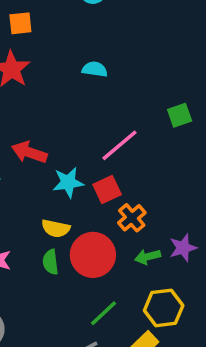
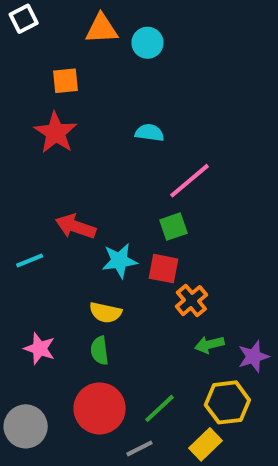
green square: (180, 115) -> (173, 227), moved
pink line: (119, 145) -> (189, 181), moved
red square: (107, 189) -> (163, 269), turned 36
purple star: (183, 248) -> (253, 357), moved
red circle: (93, 255) -> (100, 408), moved

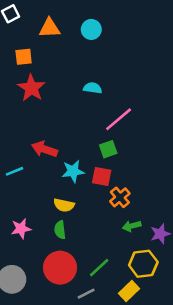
orange triangle: (102, 29) -> (50, 28), moved
orange square: (66, 81) -> (24, 57), moved
pink star: (40, 349) -> (21, 229), turned -30

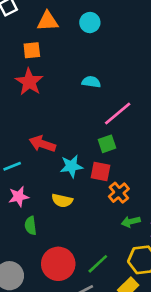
orange square: (24, 57) -> (32, 50), moved
pink star: (21, 229) -> (19, 197), moved
green semicircle: (60, 230) -> (31, 226), moved

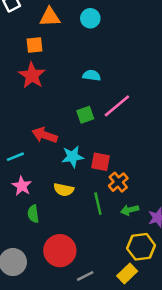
green square: (107, 144) -> (85, 115), moved
pink star: (19, 197) -> (22, 186), turned -30
green line: (98, 264) -> (98, 204), moved, turned -60

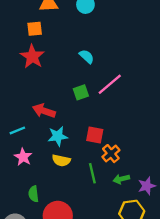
cyan semicircle: (92, 75) -> (87, 57), turned 35
cyan star: (73, 157) -> (58, 136), moved
green semicircle: (33, 214) -> (33, 194), moved

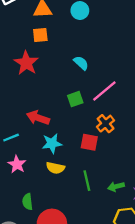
orange square: (35, 29) -> (40, 35), moved
orange cross: (111, 154) -> (106, 124), moved

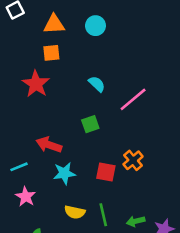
pink line: (104, 91) -> (133, 99), moved
orange cross: (106, 124) -> (133, 160), moved
yellow semicircle: (55, 168) -> (75, 212), moved

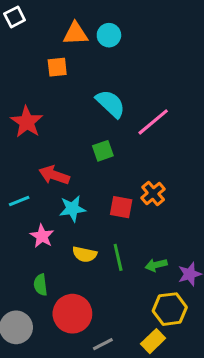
orange triangle: (54, 24) -> (75, 34), moved
red star: (36, 84) -> (27, 122), moved
cyan semicircle: (97, 84) -> (110, 104), size x1.5
pink star: (26, 197) -> (42, 236), moved

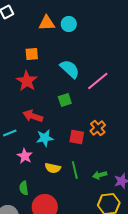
orange square: (57, 67) -> (32, 54), moved
red star: (27, 122) -> (27, 81), moved

